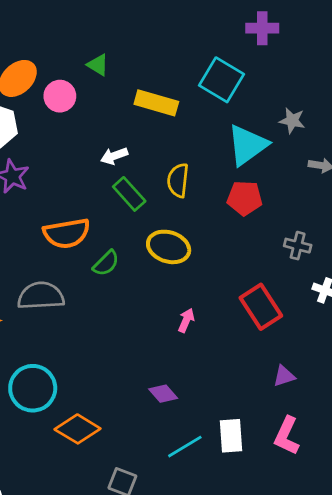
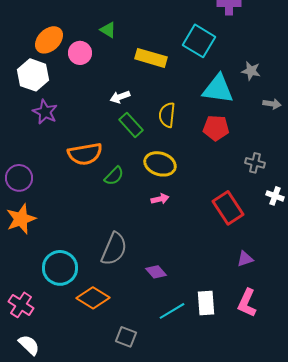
cyan triangle: (247, 145) -> (218, 89), turned 44
gray semicircle: (41, 296) -> (114, 249), moved, turned 116
pink arrow: (186, 320) -> (160, 199), moved, turned 54

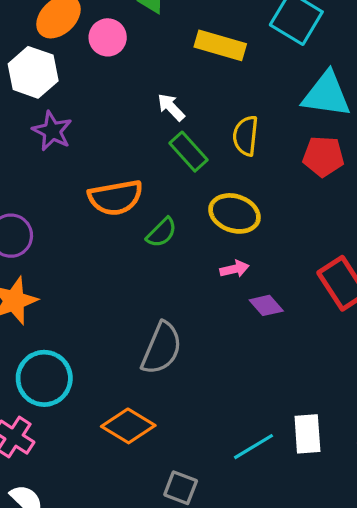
white arrow: (120, 97) -> (171, 107), turned 66
cyan circle: (60, 268) -> (44, 378), moved
purple diamond: (156, 272) -> (266, 305), moved

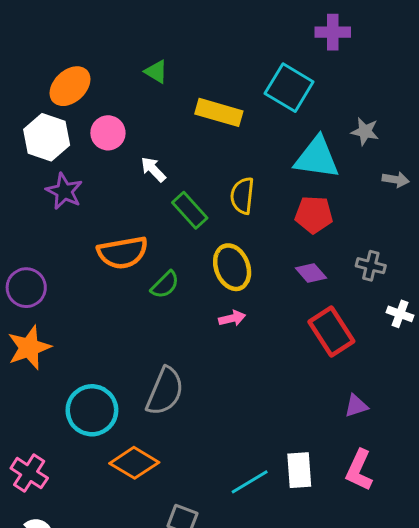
pink circle: (108, 37) -> (108, 133), moved
white arrow: (171, 107) -> (153, 169), moved
yellow ellipse: (234, 213) -> (232, 267), turned 51
purple diamond: (266, 305) -> (311, 273), moved
cyan circle: (44, 378) -> (92, 410), moved

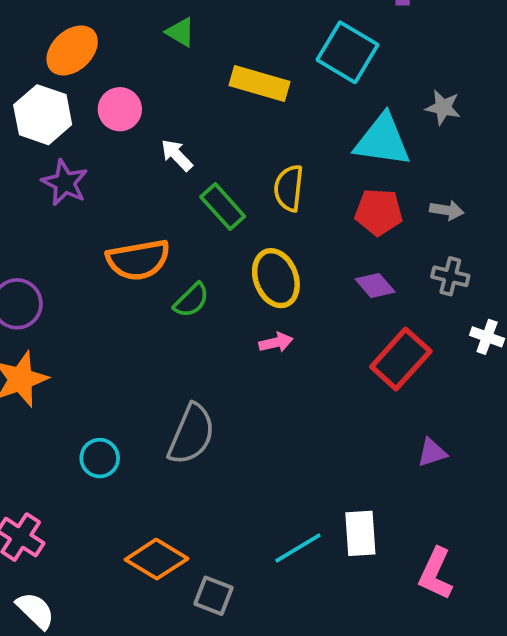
gray arrow: (396, 180) -> (447, 210), moved
red rectangle: (331, 331) -> (401, 359), turned 75
cyan circle: (92, 410) -> (100, 458), size x0.6
orange diamond: (134, 463) -> (157, 559), moved
pink L-shape: (359, 470) -> (436, 574), moved

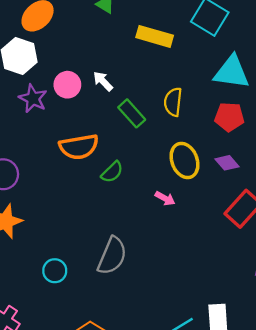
pink circle: (120, 109) -> (67, 85), moved
yellow ellipse: (276, 278) -> (185, 160), moved
pink arrow: (276, 342) -> (165, 198), turned 42

